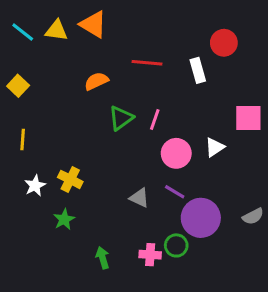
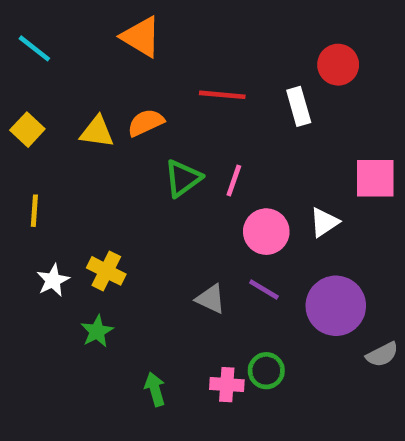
yellow triangle: (56, 30) -> (97, 132), moved
gray semicircle: (253, 216) -> (382, 354), moved
purple circle: (201, 218) -> (336, 306), moved

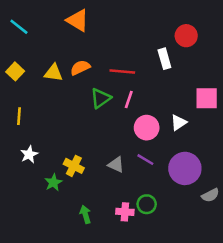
red line: (222, 95) -> (122, 71), moved
yellow cross: (106, 271) -> (74, 166), moved

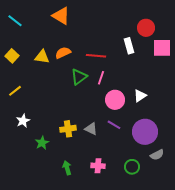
pink square: (207, 98) -> (162, 48), moved
yellow line: (19, 116) -> (15, 91), turned 48
yellow cross: (74, 166) -> (68, 129), moved, turned -35
gray semicircle: (210, 195) -> (157, 155), moved
green circle: (147, 204) -> (132, 167), moved

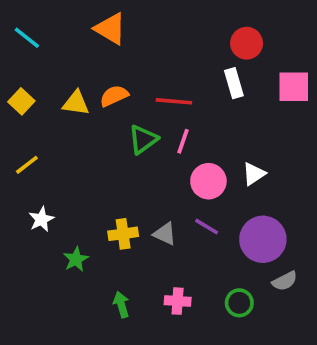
red circle: (146, 28) -> (247, 43), moved

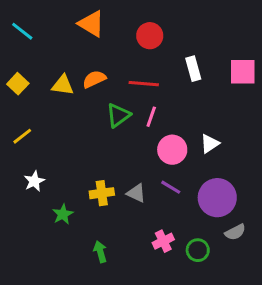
red circle: (247, 43) -> (150, 36), moved
pink cross: (178, 301) -> (163, 241), moved, turned -30

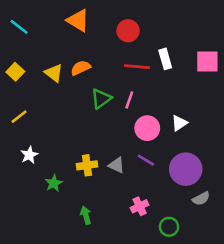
red line: (144, 84) -> (137, 67), moved
yellow triangle: (63, 85) -> (54, 73), turned 30
green circle: (198, 250) -> (169, 227), moved

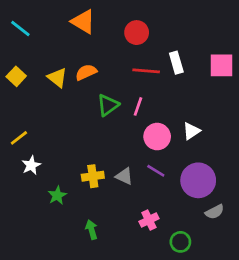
yellow line: (19, 117) -> (19, 138), moved

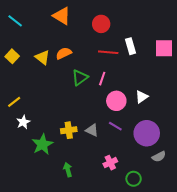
green star: (57, 195) -> (42, 144), size x1.5

